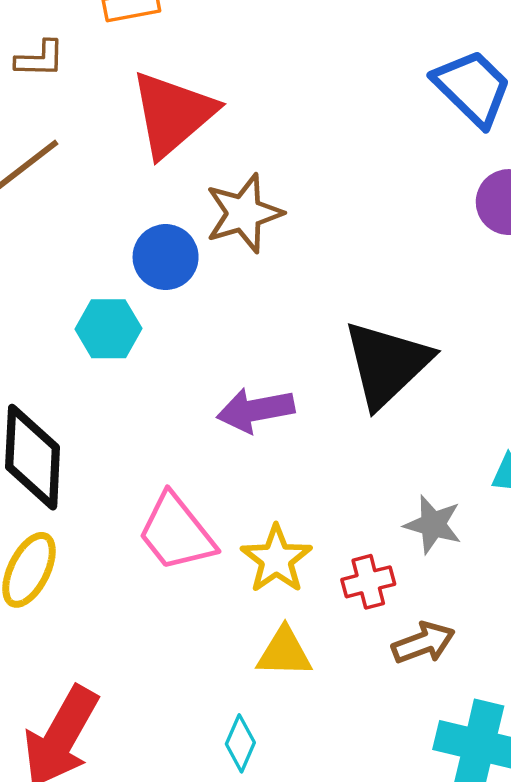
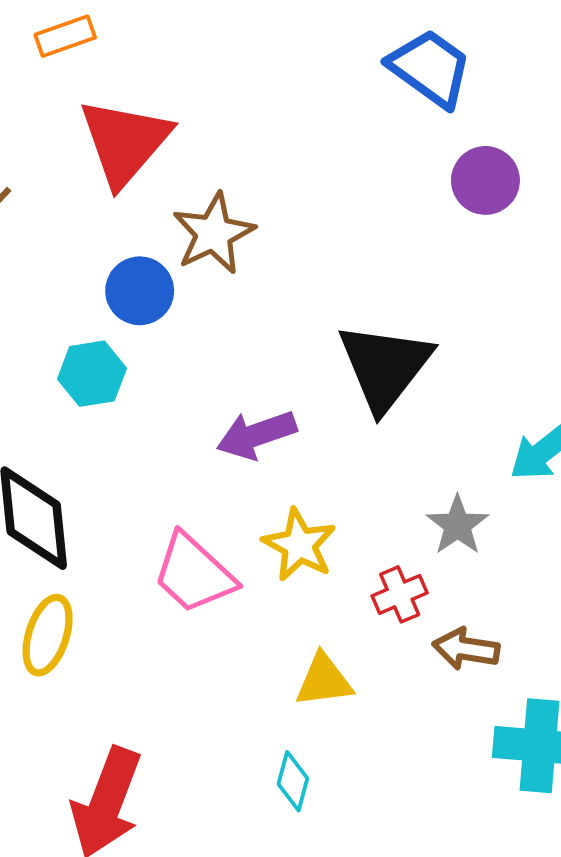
gray star: (433, 525) -> (458, 525), turned 30
yellow star: (276, 559) -> (299, 545), moved
brown arrow: (423, 643) -> (466, 649), turned -142

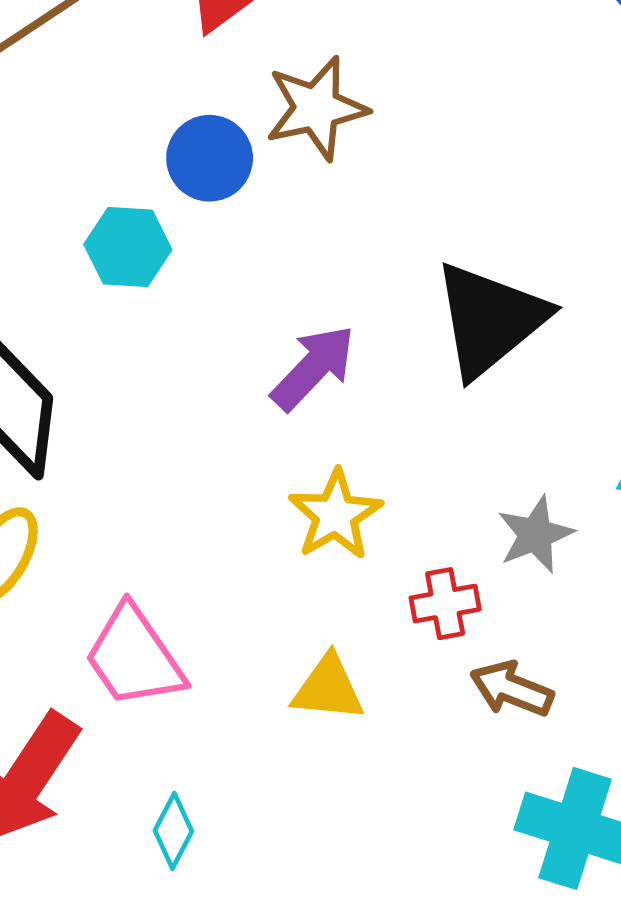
purple arrow: (256, 435) -> (313, 368), turned 140
pink trapezoid: (194, 574) -> (134, 657), moved
cyan diamond: (293, 781) -> (173, 831), moved

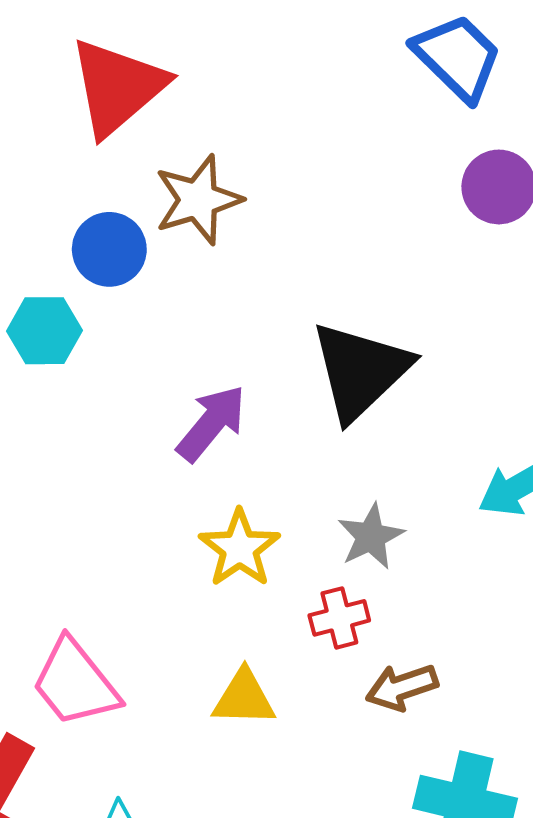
gray star: (535, 535) -> (371, 537), moved
brown arrow: (512, 689) -> (402, 687), turned -36

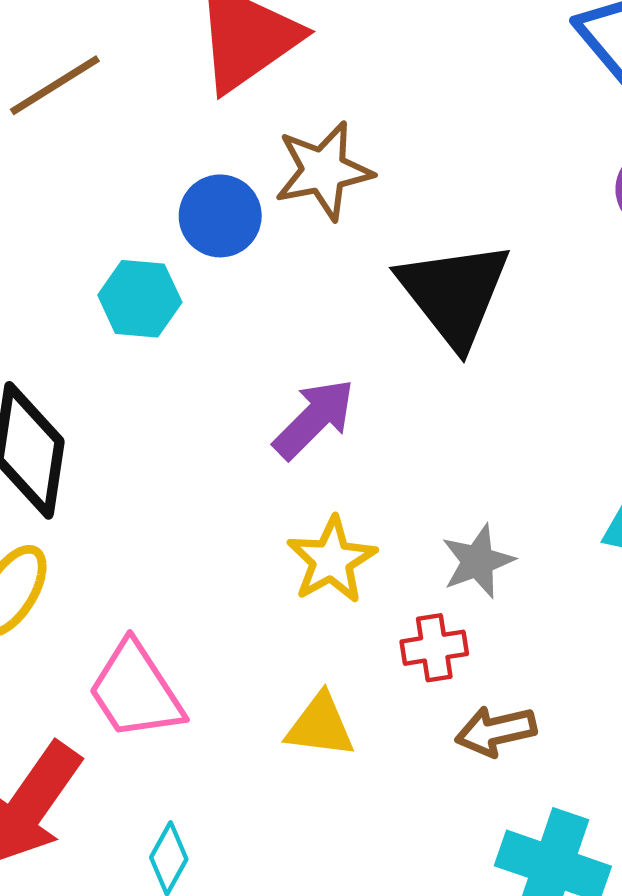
black triangle: (360, 371) -> (454, 294), moved, turned -30

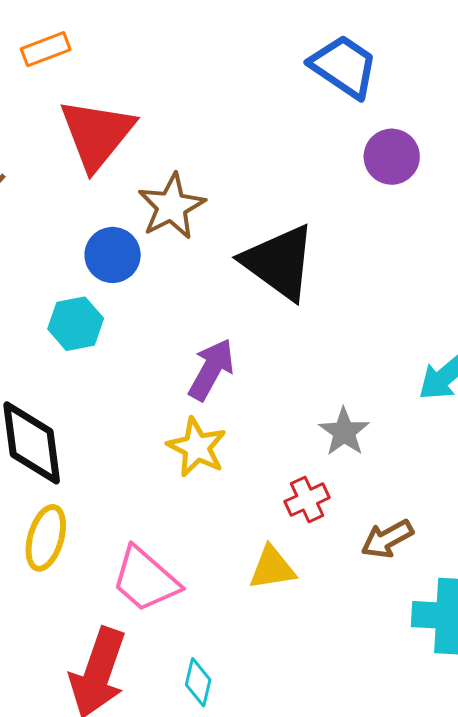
yellow star: (332, 560) -> (197, 447), moved
red cross: (434, 648) -> (307, 500), moved

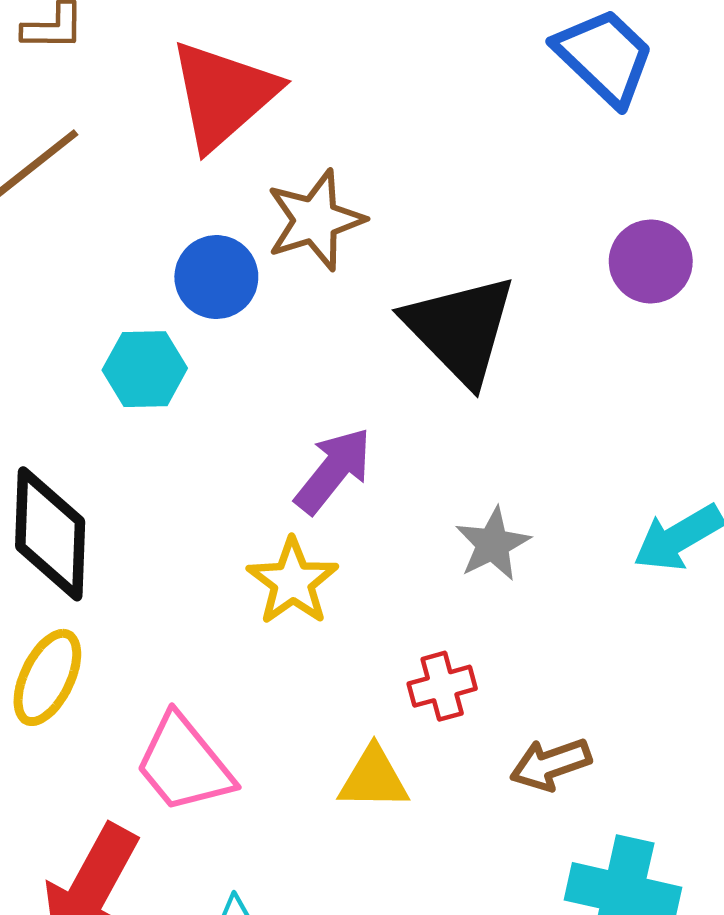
purple circle: (392, 157) -> (651, 261), moved
gray star: (344, 432) -> (493, 544), moved

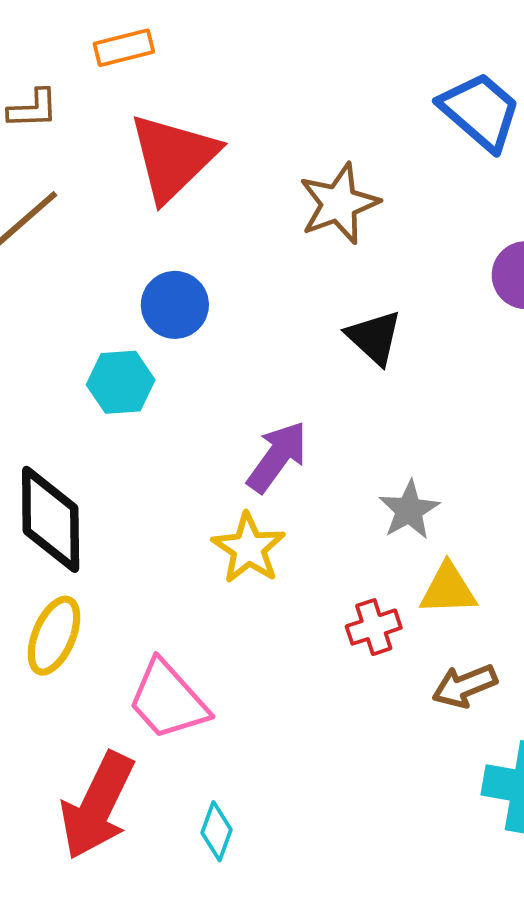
brown star: (315, 220) -> (339, 204), moved
black triangle: (460, 329) -> (374, 337), size x0.6
yellow triangle: (374, 778) -> (448, 589), moved

